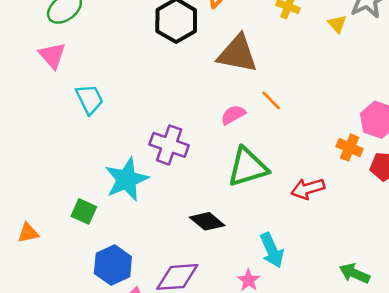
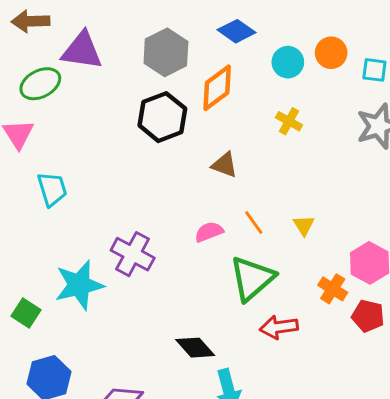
yellow triangle: (337, 24) -> (304, 225), moved
brown triangle: (237, 54) -> (225, 165), size x0.6
green triangle: (248, 167) -> (252, 278), moved, turned -33
black diamond: (207, 221) -> (195, 348), moved

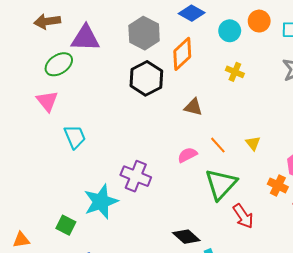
red arrow: (279, 327) -> (243, 216), turned -110

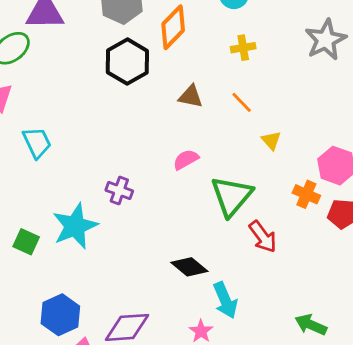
yellow cross: (235, 72) -> (243, 48), turned -30
orange line: (218, 145) -> (242, 102), moved
purple cross: (136, 176) -> (119, 191), size x0.7
green square: (66, 225) -> (26, 242), moved

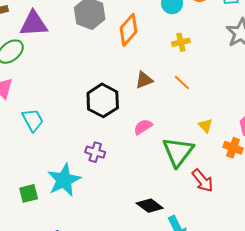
black hexagon: (127, 62) -> (103, 100), moved
brown triangle: (191, 96) -> (144, 80), turned -30
yellow triangle: (271, 140) -> (205, 126), moved
green square: (26, 242) -> (29, 193), turned -36

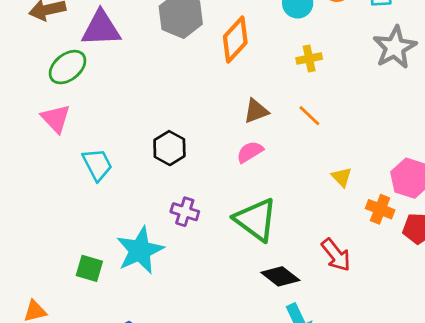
black hexagon: (103, 100) -> (169, 148), moved, size x0.7
pink semicircle: (143, 127) -> (250, 152), moved
green triangle: (178, 152) -> (256, 220), moved, turned -32
green square: (29, 193) -> (89, 268), turned 30
black diamond: (150, 206) -> (280, 276), moved

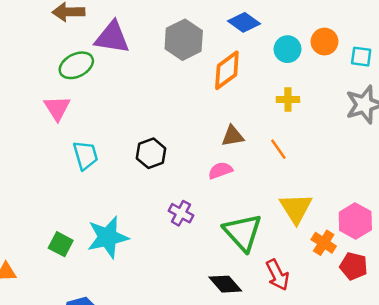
yellow triangle: (342, 177) -> (296, 208), size x1.8
purple cross: (185, 212) -> (181, 213), moved
green triangle: (256, 220) -> (243, 232), moved

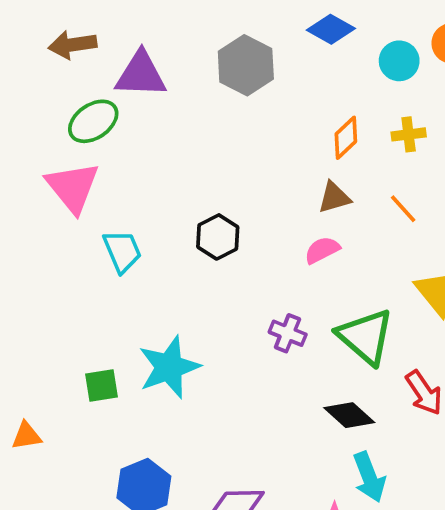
orange diamond: (227, 70) -> (346, 138), moved, size x0.7
pink triangle: (57, 108) -> (73, 187), size x1.4
purple cross: (181, 213) -> (288, 333), moved
green square: (61, 244) -> (102, 386), turned -30

